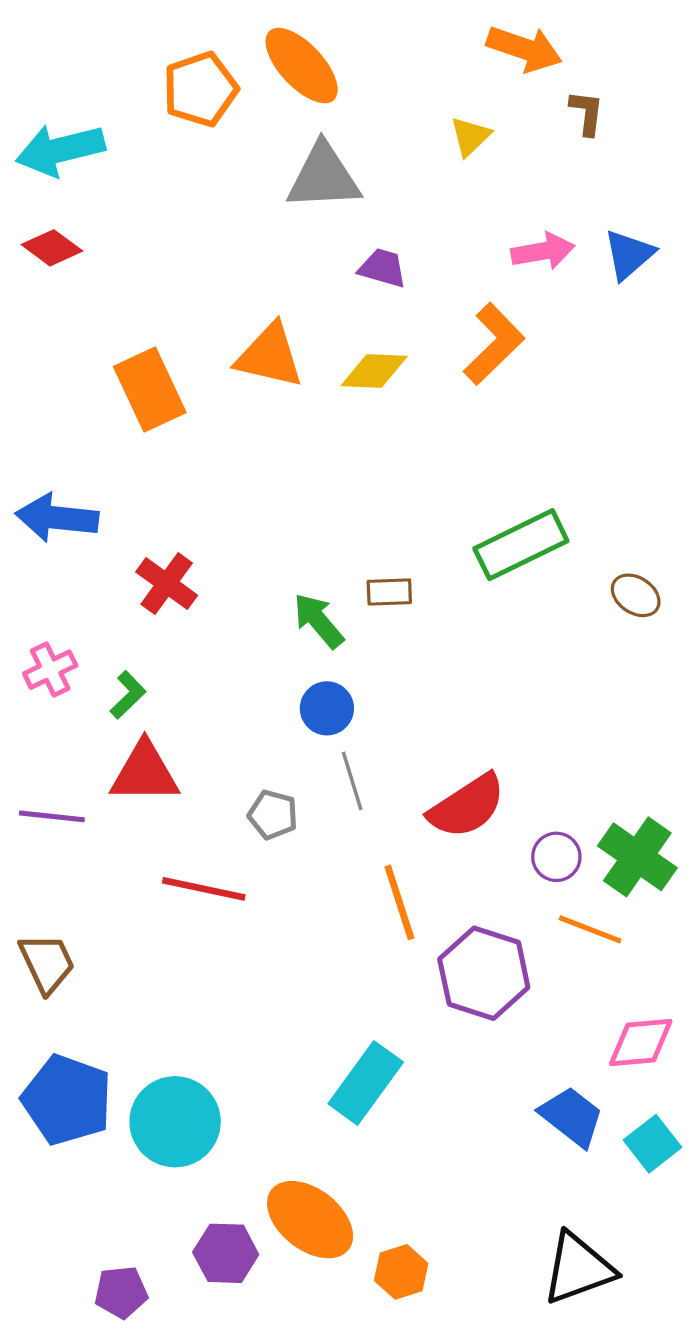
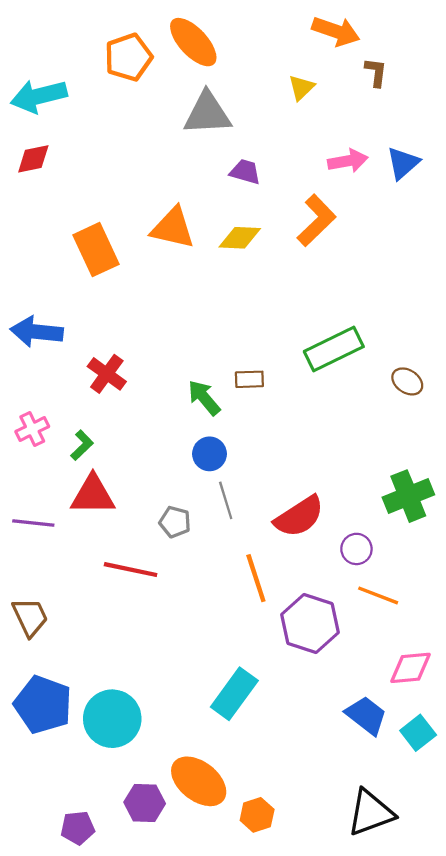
red diamond: (52, 248) -> (33, 159), turned -48
green cross: (637, 857) -> (408, 496), moved, turned 33

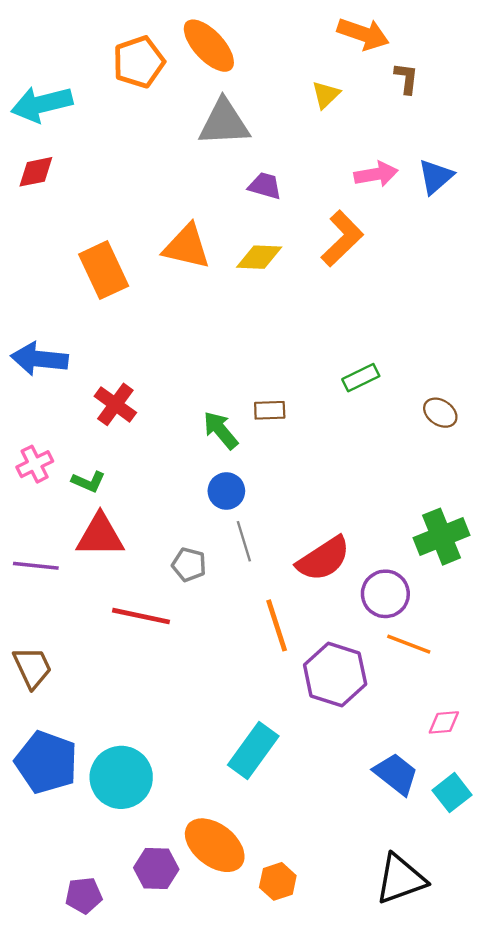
green rectangle: (334, 349) -> (361, 378), size x0.6
green L-shape: (82, 445) -> (88, 482), turned 68
purple circle: (356, 549) -> (385, 594), size x1.4
pink diamond: (411, 668) -> (444, 722), size x0.7

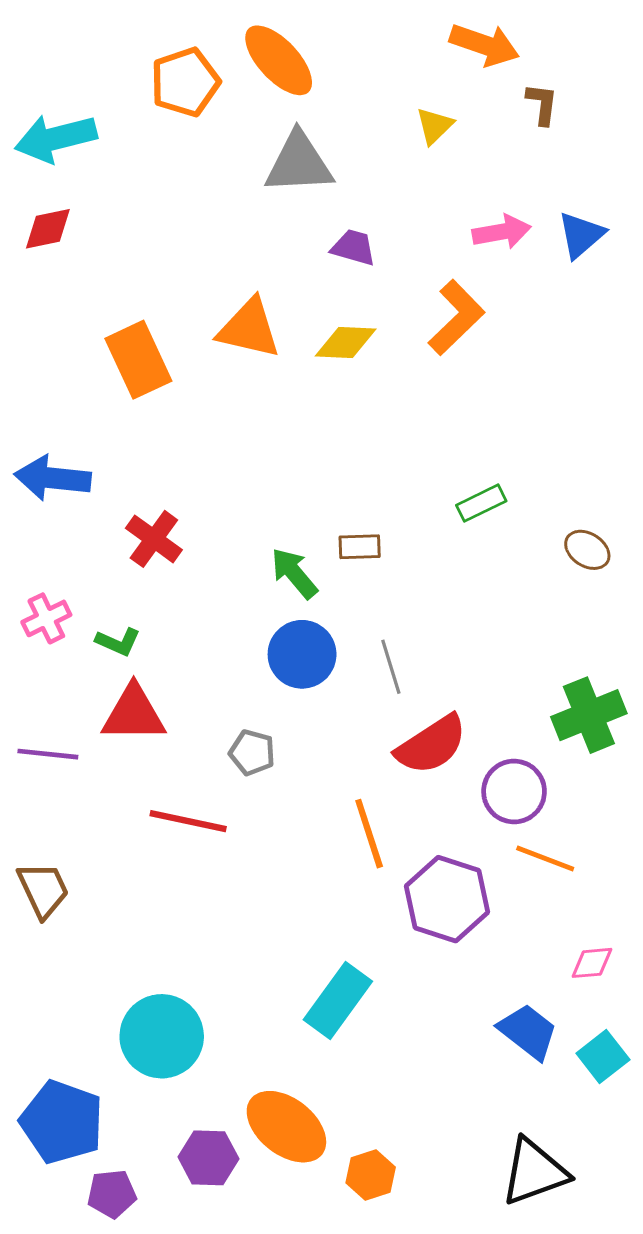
blue circle: (226, 491) -> (302, 654), size x1.4
gray line: (244, 541) -> (391, 667), moved
blue pentagon: (46, 762) -> (62, 1122), moved

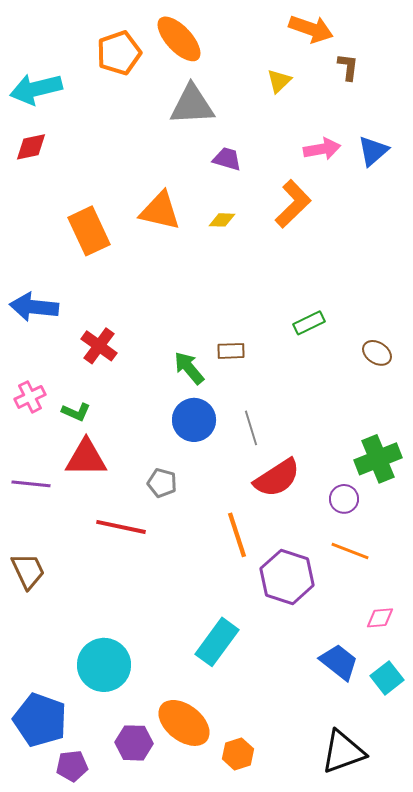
yellow diamond: (346, 343) -> (222, 220), size x0.7
purple circle: (514, 791) -> (344, 499), moved, size x0.7

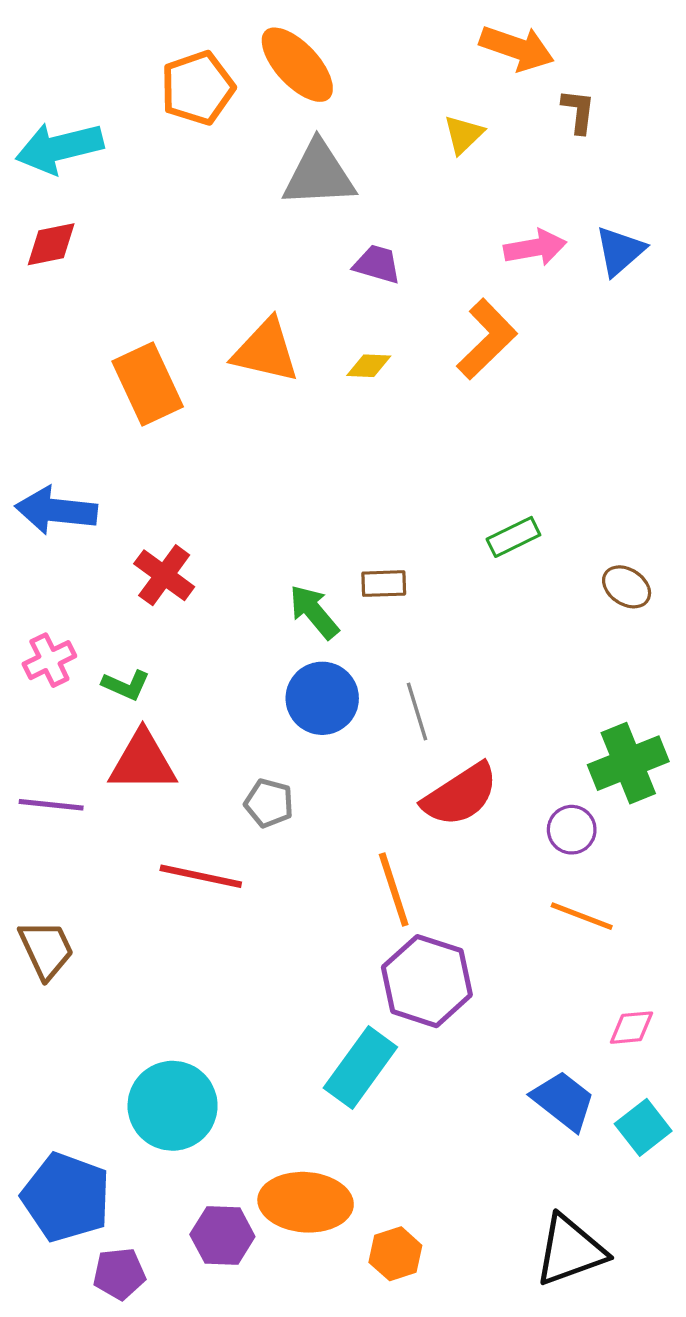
purple hexagon: (287, 577) -> (427, 981), moved
orange ellipse: (184, 723) -> (306, 1202), turned -34

